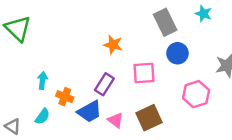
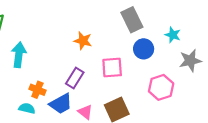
cyan star: (203, 14) -> (173, 35), moved
cyan arrow: (42, 81) -> (19, 55), moved, size x1.5
cyan semicircle: (42, 116) -> (27, 108), moved, turned -112

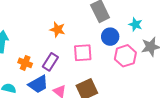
pink hexagon: (161, 87) -> (125, 56), moved
orange cross: (37, 90) -> (25, 63), moved

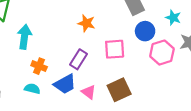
orange cross: (25, 63) -> (39, 66), moved

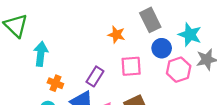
cyan star: (173, 18) -> (190, 35), size x1.5
orange star: (86, 23) -> (116, 35), moved

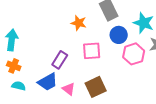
orange cross: (55, 83) -> (14, 66), moved

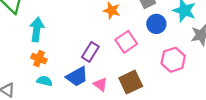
pink square: (92, 51) -> (126, 42), turned -30
pink hexagon: (134, 54) -> (173, 60), moved

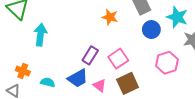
pink square: (126, 42) -> (118, 59), moved
orange cross: (39, 59) -> (23, 71), moved

